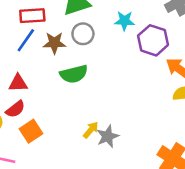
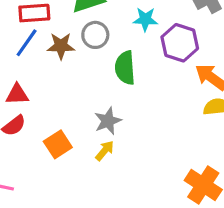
green semicircle: (74, 74) -> (125, 68), moved, turned 100
orange square: (31, 131) -> (58, 144), moved
gray star: (108, 136) -> (108, 121), moved

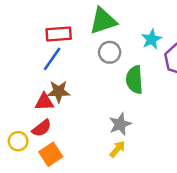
cyan star: (145, 19) -> (151, 39), turned -30
brown star: (61, 46) -> (59, 91), moved
orange square: (58, 144) -> (51, 154), moved

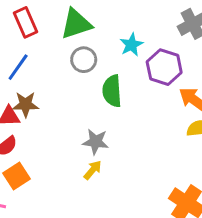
red rectangle: (59, 34) -> (25, 22), moved, turned 70
gray star: (120, 124) -> (96, 142), turned 30

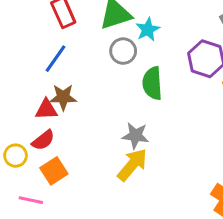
cyan star: (131, 45) -> (148, 29), moved
yellow arrow: (93, 170) -> (132, 165), size x1.6

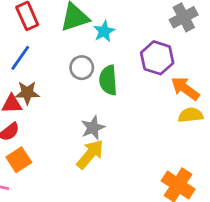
gray circle: (123, 51) -> (82, 68), moved
gray star: (135, 136) -> (93, 128), turned -30

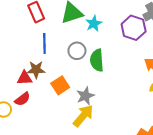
blue line: (20, 58) -> (44, 43), moved, turned -36
purple hexagon: (157, 58) -> (134, 28), moved
orange square: (19, 160) -> (60, 85), moved

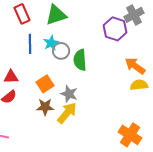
cyan star: (94, 24) -> (51, 43), moved
brown star: (36, 70) -> (45, 107), moved
gray star: (85, 96) -> (69, 94), turned -30

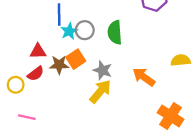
cyan star: (51, 43) -> (69, 31), moved
gray circle: (61, 51) -> (85, 30), moved
orange arrow: (135, 66) -> (144, 77), moved
brown star: (45, 107) -> (59, 65), moved

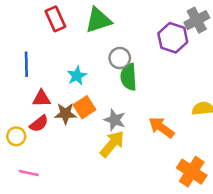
blue line: (59, 15) -> (26, 64), moved
gray circle: (85, 30) -> (120, 58), moved

